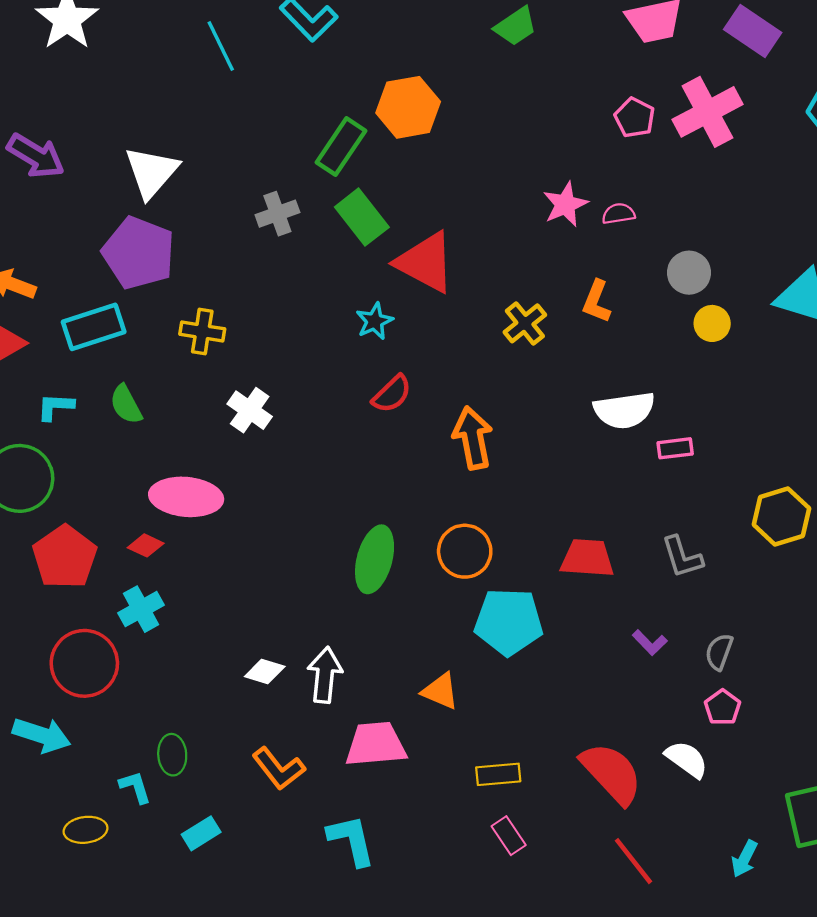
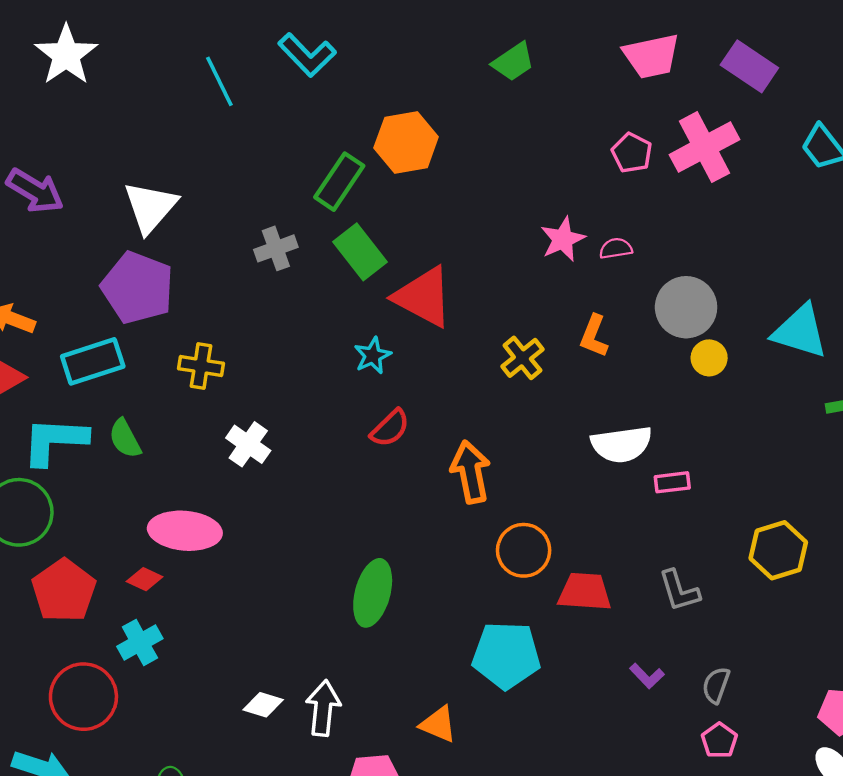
gray circle: (689, 273) -> (686, 307), size x1.4
cyan L-shape: (55, 407) -> (55, 441), size x1.8
orange circle: (465, 551) -> (524, 550), moved

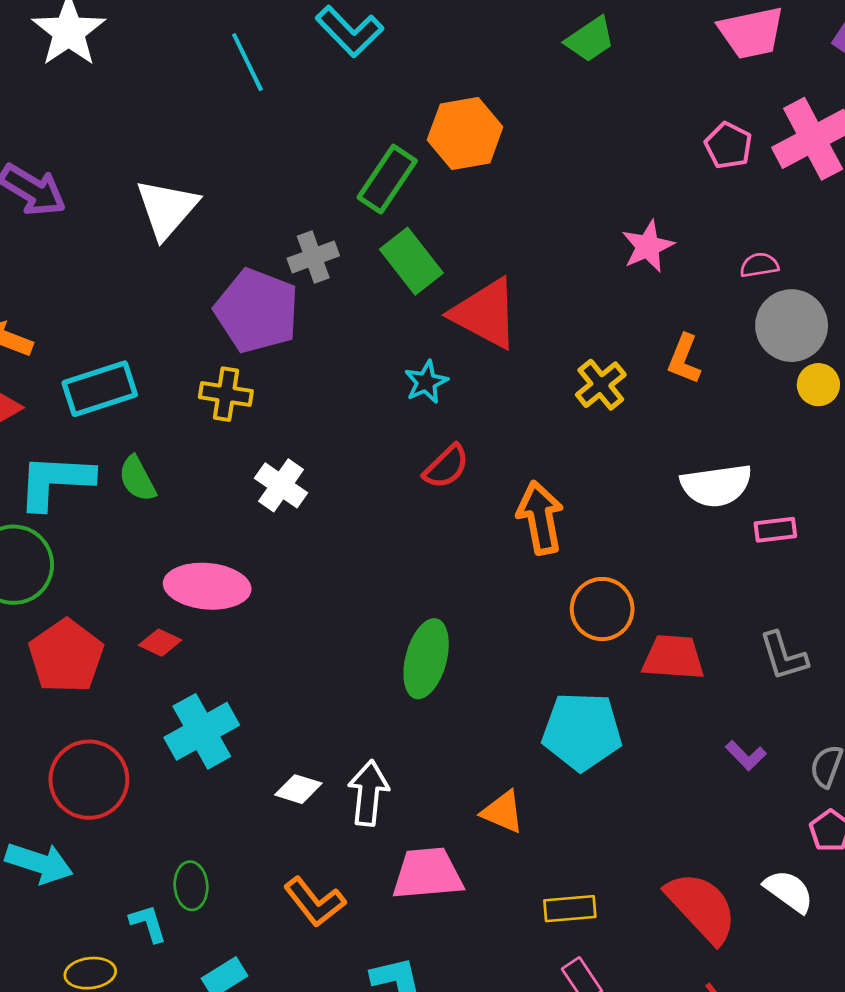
pink semicircle: (616, 248) -> (759, 265), moved
purple pentagon: (138, 288) -> (257, 311), moved
cyan cross: (140, 642) -> (202, 731), moved, size x1.4

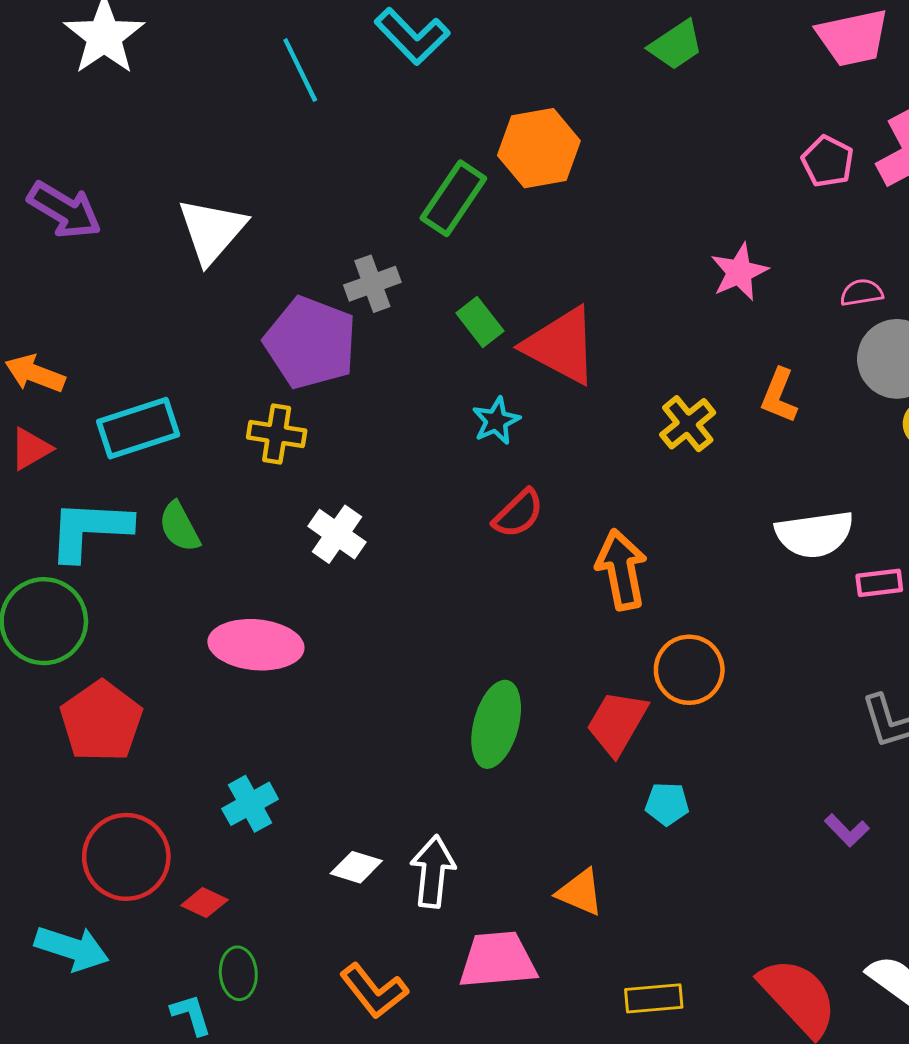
green rectangle: (411, 261) -> (480, 322), moved, size x0.7
red diamond: (160, 643) -> (204, 903), moved
red trapezoid: (673, 657) -> (617, 723), moved, turned -64
cyan cross: (202, 731) -> (250, 804), size x0.7
cyan pentagon: (582, 731) -> (667, 804), size x0.5

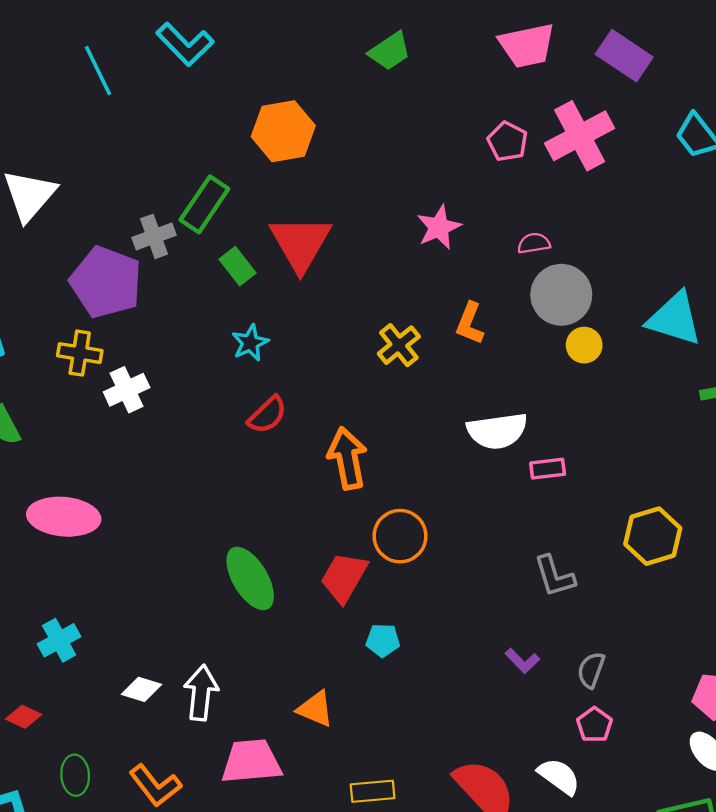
green rectangle: (453, 198) -> (204, 204), moved
red triangle: (561, 346) -> (300, 243), moved, turned 32
white cross: (337, 534) -> (127, 390), moved, turned 30
green ellipse: (496, 724) -> (250, 578), turned -46
green ellipse: (238, 973) -> (75, 775), moved

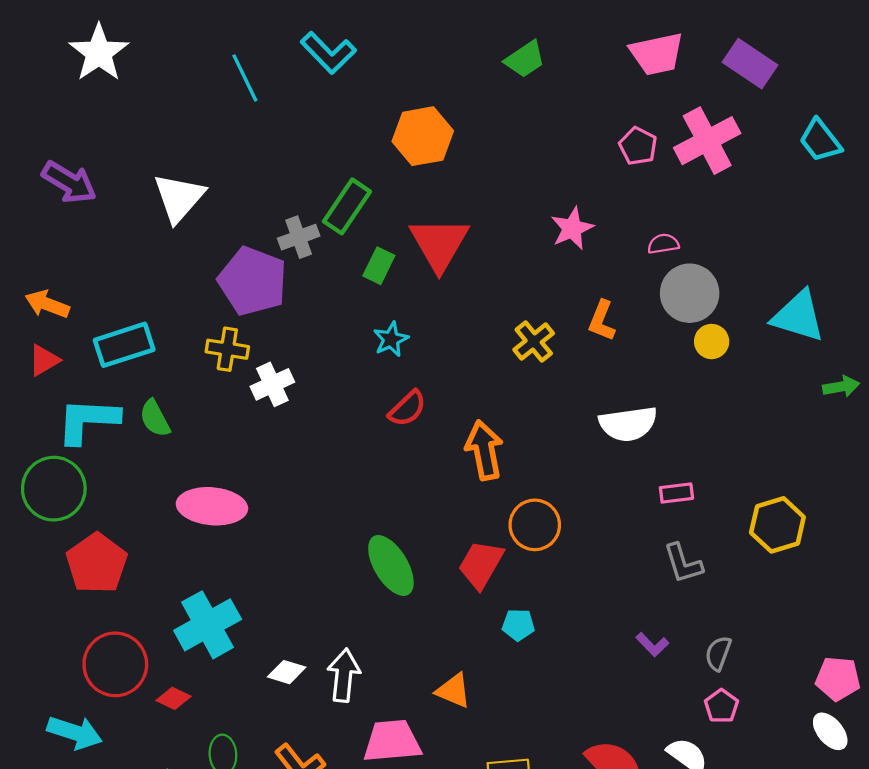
green rectangle: (238, 266) -> (379, 266), turned 64
pink rectangle: (548, 469) -> (676, 493), moved
cyan cross: (59, 640) -> (208, 625), size x1.6

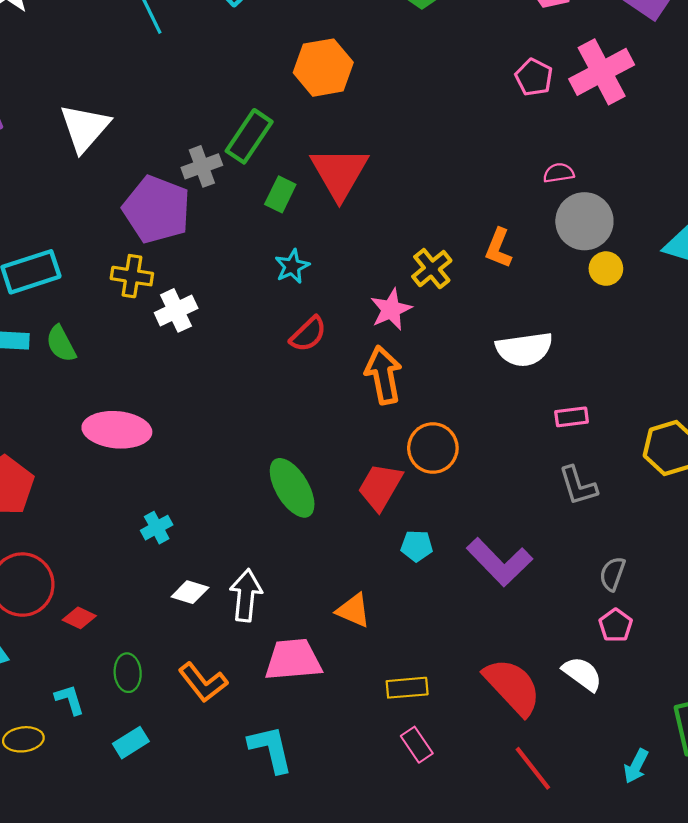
pink star: (572, 228) -> (391, 309), moved
cyan cross: (208, 625) -> (157, 528), moved, size x0.5
purple L-shape: (652, 645) -> (500, 562), moved, size x2.0

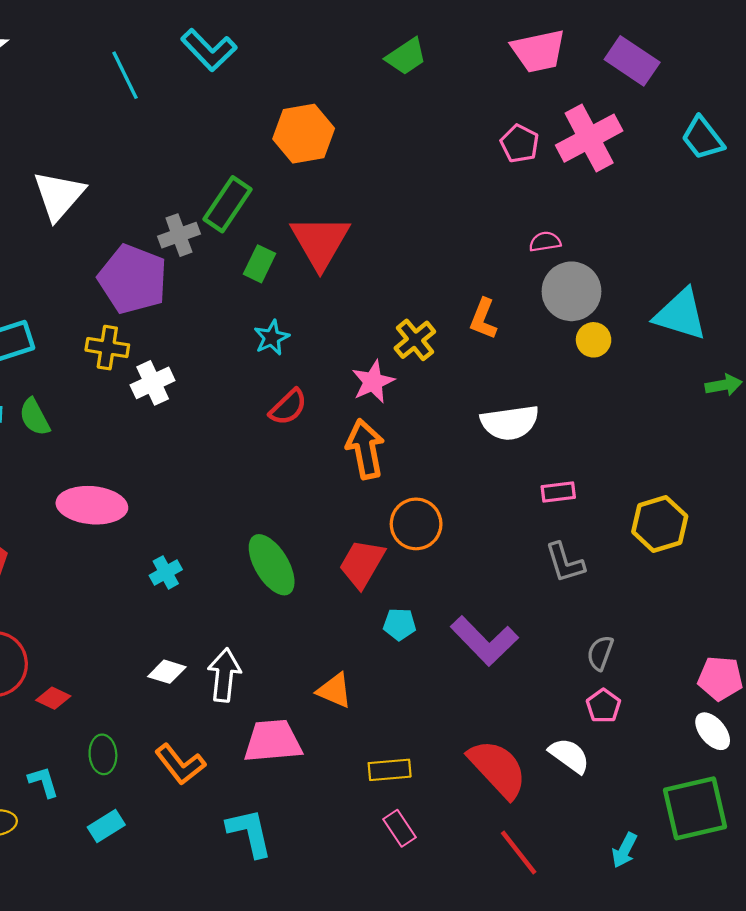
cyan cross: (157, 528) -> (166, 572), moved

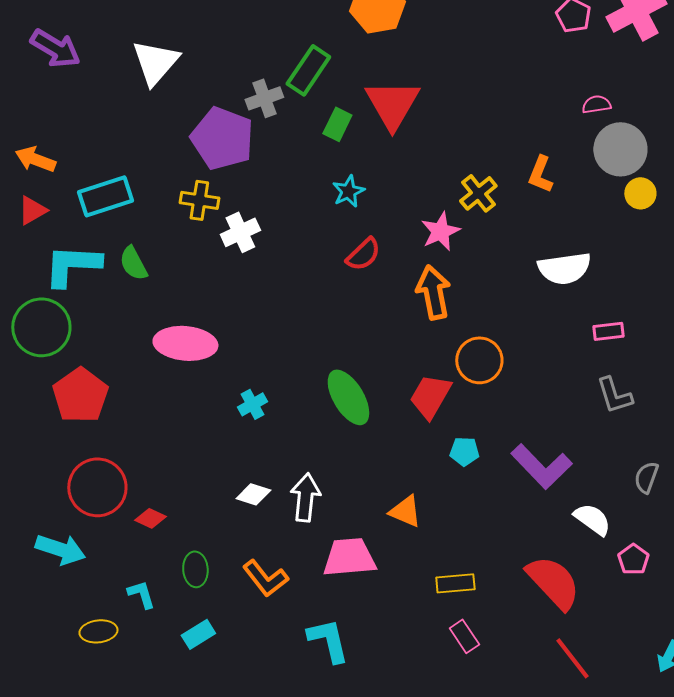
pink pentagon: (603, 706) -> (633, 559), moved
white semicircle: (569, 755) -> (592, 519), moved

